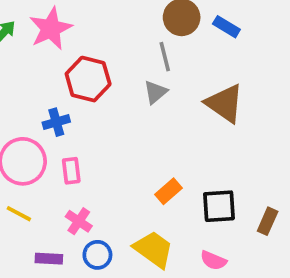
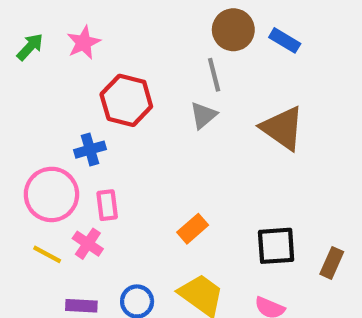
pink star: (51, 29) -> (84, 43), size x0.7
orange rectangle: (168, 191) -> (193, 229), moved
pink cross: (79, 221) -> (88, 244), moved

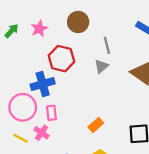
brown circle: (233, 30) -> (78, 22), moved
blue cross: (90, 150) -> (43, 84), size x1.5

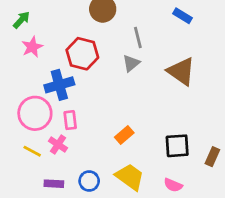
pink star: (39, 29) -> (32, 47), moved

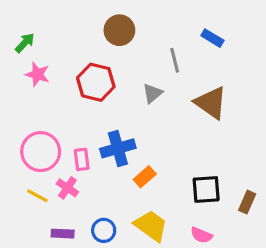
gray line: (138, 37) -> (175, 60), moved
pink star: (32, 47) -> (37, 74), turned -30
blue cross: (59, 85) -> (118, 148), moved

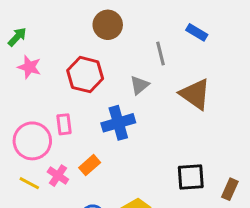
blue cross: (118, 148) -> (118, 123), moved
pink rectangle: (82, 159) -> (64, 124), moved
orange rectangle: (145, 177) -> (90, 165), moved

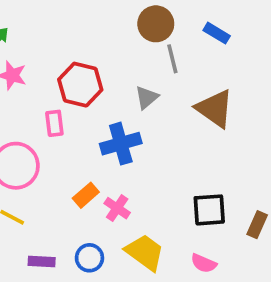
brown circle: (108, 25) -> (156, 24), moved
pink rectangle: (64, 124) -> (54, 123), moved
pink cross: (58, 176) -> (117, 208), moved

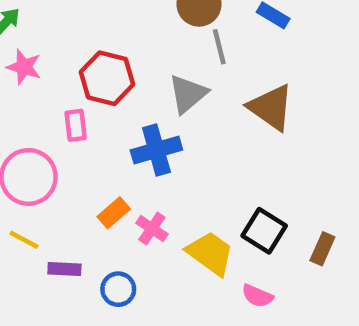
gray triangle: (147, 98) -> (188, 94), size x1.4
black square: (209, 210) -> (264, 231), turned 36
yellow trapezoid: (145, 252) -> (210, 253), moved
purple rectangle: (42, 261) -> (64, 269), moved

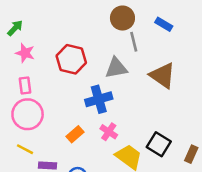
gray triangle: (188, 94) -> (116, 68), turned 30
pink rectangle: (76, 125) -> (25, 86), moved
pink cross: (152, 229) -> (109, 132), moved

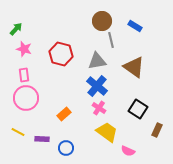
blue cross: (99, 99) -> (97, 86), moved, turned -35
pink cross: (109, 132) -> (99, 108), moved
black square: (159, 144) -> (138, 109), moved
yellow line: (25, 149) -> (18, 132), moved

